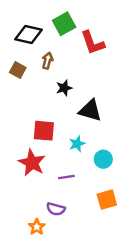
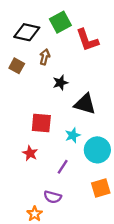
cyan circle: (103, 159) -> (97, 150), size x1.5
red star: (32, 163) -> (30, 153), size x0.6
purple line: (66, 177) -> (63, 167), turned -48

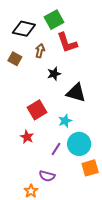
red L-shape: (87, 40) -> (67, 43), moved
red square: (41, 123) -> (37, 110), turned -36
cyan circle: (97, 150) -> (79, 144), moved

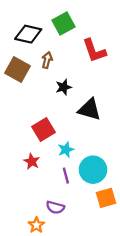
red L-shape: (67, 43) -> (94, 51), moved
brown square: (15, 59) -> (18, 69), size x1.5
cyan star: (65, 121) -> (66, 150), moved
purple line: (56, 149) -> (66, 176), turned -48

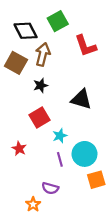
black diamond: (28, 34) -> (26, 31), turned 50
brown arrow: (47, 60) -> (43, 54), size x1.5
black star: (64, 87) -> (41, 85), moved
red star: (32, 161) -> (19, 149), moved

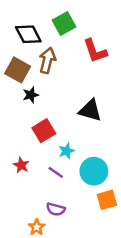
black star: (41, 85) -> (31, 95), moved
purple line: (60, 159) -> (56, 172), moved, turned -40

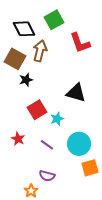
cyan star: (66, 151) -> (57, 119), moved

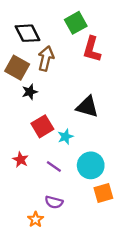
green square: (54, 20) -> (76, 23), moved
red L-shape: (80, 43) -> (92, 49), turned 35

